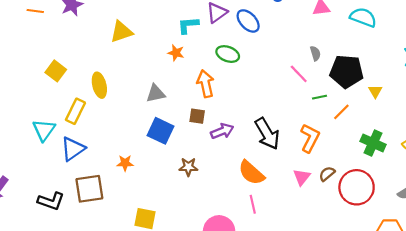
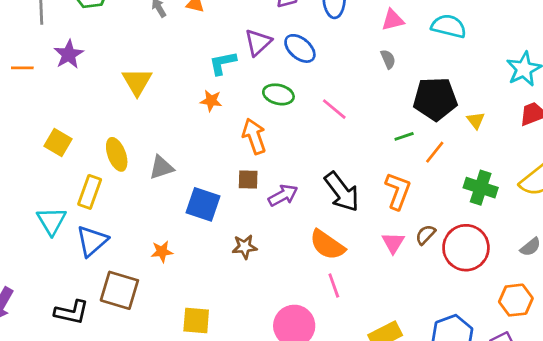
yellow triangle: (121, 32) -> (137, 82), turned -35
gray semicircle: (315, 53) -> (388, 59), moved
pink line: (299, 74) -> (334, 109), moved
gray triangle: (156, 93) -> (161, 167), moved
brown square: (89, 189) -> (119, 290), turned 32

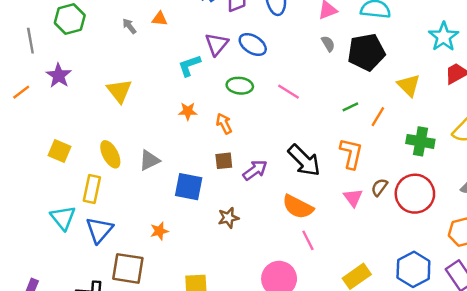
orange line: (22, 68) -> (21, 92), turned -30
black pentagon: (435, 99) -> (366, 52), moved
orange star: (211, 101) -> (188, 111), moved
yellow triangle: (476, 120) -> (409, 85), size x1.5
orange arrow: (254, 136) -> (224, 124), size x0.7

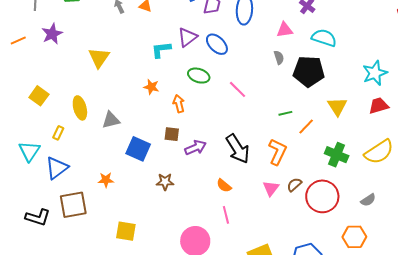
yellow rectangle: (92, 189) -> (58, 133), size x0.6
orange semicircle: (298, 207) -> (224, 186), size x0.6
brown square: (128, 268) -> (73, 205), turned -32

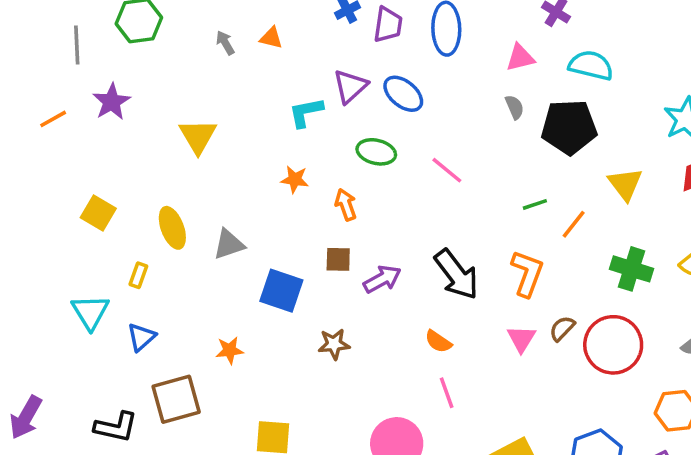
blue triangle: (57, 168) -> (141, 337), size x0.7

